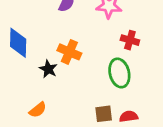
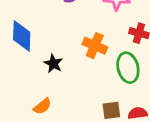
orange cross: (69, 52) -> (95, 46), moved

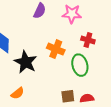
black star: (53, 63) -> (26, 62), size x1.6

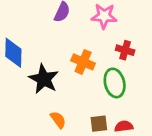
orange semicircle: (18, 93) -> (58, 120), moved, turned -88

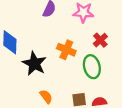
red cross: (125, 50) -> (100, 40), turned 32

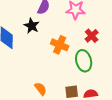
black star: (34, 64) -> (32, 26), moved, size x0.7

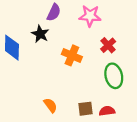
green ellipse: (84, 61) -> (114, 76), moved

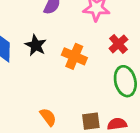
black star: (40, 34) -> (36, 45), moved

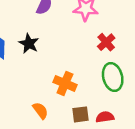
orange cross: (74, 56) -> (65, 83), moved

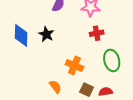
red cross: (106, 42) -> (97, 33), moved, turned 32
brown square: (80, 114) -> (87, 90), turned 32

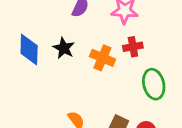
orange cross: (74, 65) -> (102, 58), moved

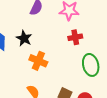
orange cross: (102, 58) -> (38, 61), moved

